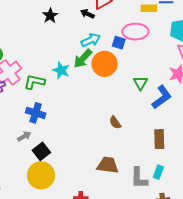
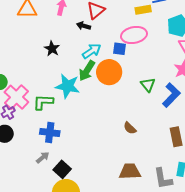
black star: (50, 16) -> (52, 49), moved
cyan star: (61, 70) -> (67, 86), size x1.4

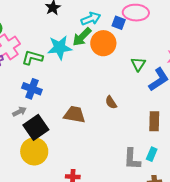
cyan star: (67, 86) -> (60, 48), turned -30
black square: (62, 169) -> (36, 127), size x1.4
brown trapezoid: (130, 171) -> (74, 115), moved

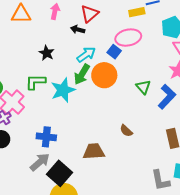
blue square: (119, 23) -> (114, 52), turned 32
green L-shape: (32, 58) -> (36, 82), moved
gray arrow: (19, 112) -> (40, 162), size x1.5

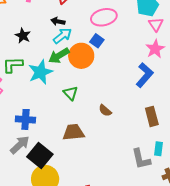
black arrow: (78, 29) -> (58, 21), moved
blue square: (114, 52) -> (97, 41), moved
green arrow: (82, 74) -> (59, 56), turned 30
green triangle: (143, 87) -> (71, 93), moved

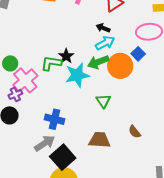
black star: (23, 36) -> (66, 56), moved
brown semicircle: (105, 110) -> (135, 132), moved

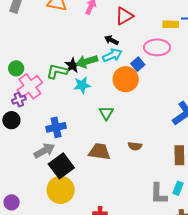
blue square: (138, 54) -> (138, 64), moved
green arrow: (98, 62) -> (87, 61), moved
cyan star: (77, 75) -> (82, 85), size x0.7
blue cross: (54, 119) -> (56, 127), turned -30
brown semicircle: (135, 132) -> (135, 146), turned -48

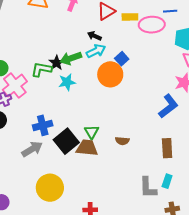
yellow rectangle: (171, 24) -> (130, 17), moved
pink ellipse: (157, 47) -> (152, 25), moved
green triangle: (106, 113) -> (92, 132), moved
black square: (61, 166) -> (66, 141), moved

